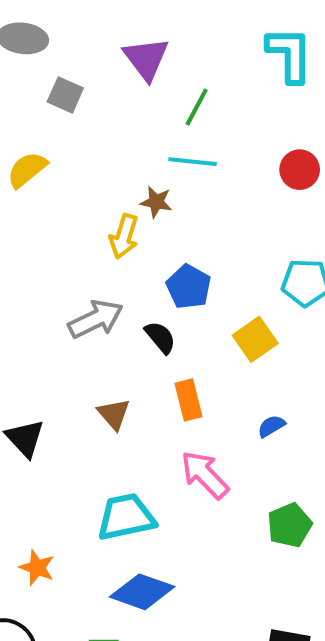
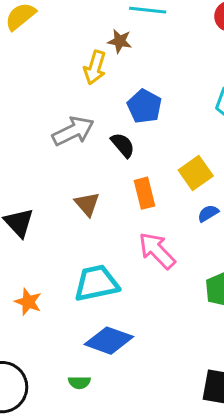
yellow square: (255, 339) -> (196, 173), moved
orange star: (37, 568) -> (28, 302), moved

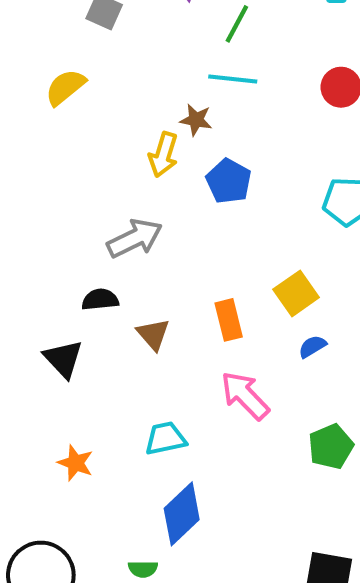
blue pentagon: (145, 106) -> (229, 181), moved
black semicircle: (123, 145) -> (100, 300), moved, turned -56
cyan trapezoid: (96, 283) -> (165, 438), size x0.7
blue diamond: (109, 341) -> (182, 514), turned -63

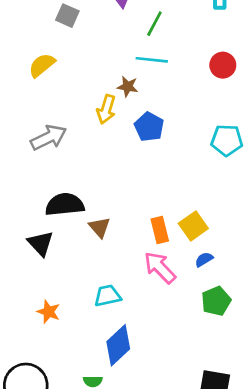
gray arrow: (135, 238) -> (49, 138), moved
yellow square: (296, 293) -> (193, 226), moved
black semicircle: (100, 300) -> (65, 205), size x1.6
orange rectangle: (229, 320) -> (160, 230), moved
blue semicircle: (312, 347) -> (204, 259), moved

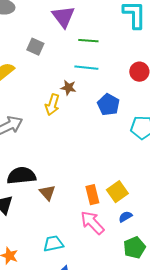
gray square: (67, 16) -> (35, 47), moved
green line: (154, 24) -> (88, 41), turned 66
blue pentagon: (149, 127) -> (108, 105), moved

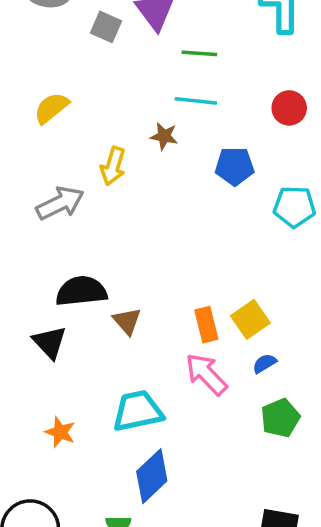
gray square: (35, 47) -> (106, 27), moved
yellow arrow: (52, 105) -> (113, 166), moved
blue pentagon: (108, 105) -> (235, 166), turned -30
cyan trapezoid: (53, 244) -> (138, 411), size x1.4

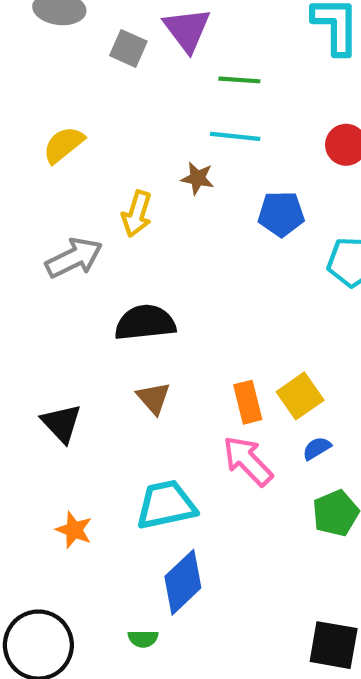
black semicircle: (81, 291) -> (145, 323), moved

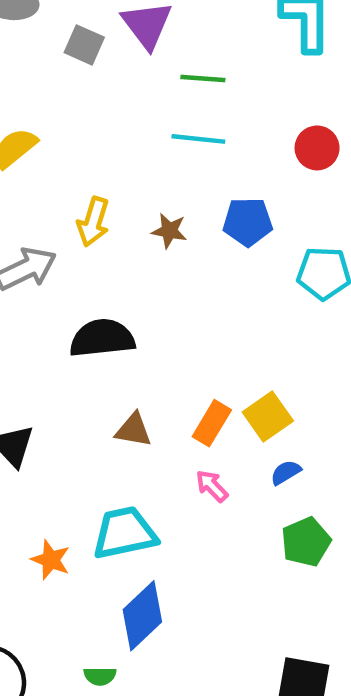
brown star: (197, 178) -> (169, 231), moved
brown triangle: (154, 398) -> (134, 430), moved, turned -39
orange rectangle: (248, 402) -> (212, 423), turned 45
pink arrow: (248, 461) -> (212, 486), size x0.6
orange star: (74, 530) -> (51, 560), moved

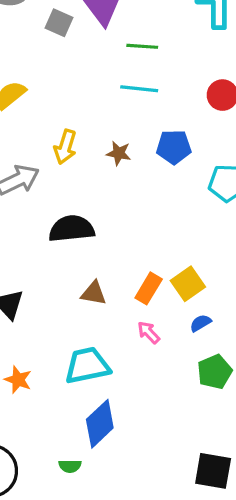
orange star: (51, 560) -> (18, 380), moved

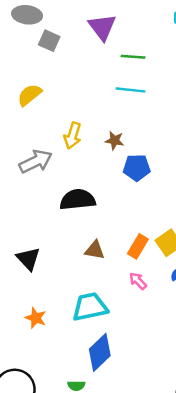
gray square: (59, 23) -> (49, 41), moved
blue pentagon: (174, 147) -> (137, 168), moved

